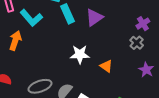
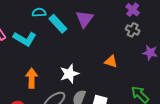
orange arrow: (15, 41) -> (32, 78), moved
white star: (80, 54) -> (69, 74), moved

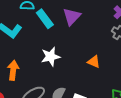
white star: (69, 74) -> (51, 57), moved

